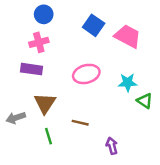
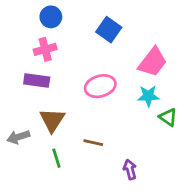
pink trapezoid: (128, 36) -> (153, 62), moved, turned 100

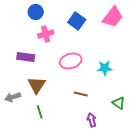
pink cross: (45, 49) -> (46, 34), moved
pink trapezoid: (153, 62) -> (113, 17), moved
green triangle: (168, 117) -> (119, 103), moved
brown line: (93, 143) -> (81, 94), moved

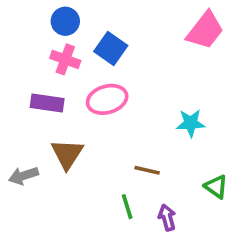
blue square: (77, 21) -> (111, 48), moved
pink cross: (46, 34) -> (65, 59), moved, turned 35
pink ellipse: (71, 61) -> (107, 99), moved
green line: (40, 112) -> (127, 207), moved

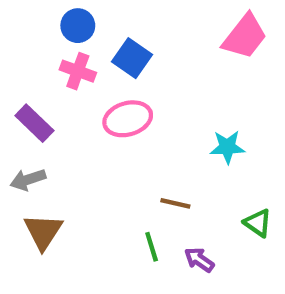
purple rectangle: (47, 103) -> (34, 123), moved, turned 36
brown triangle: (67, 154) -> (43, 232), moved
gray arrow: (23, 176) -> (28, 180), moved
purple arrow: (167, 217) -> (199, 260), turned -40

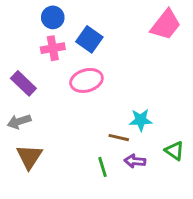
pink cross: (78, 71) -> (53, 48), turned -30
cyan star: (227, 147) -> (141, 120), moved
purple arrow: (199, 260) -> (135, 161), moved, turned -30

